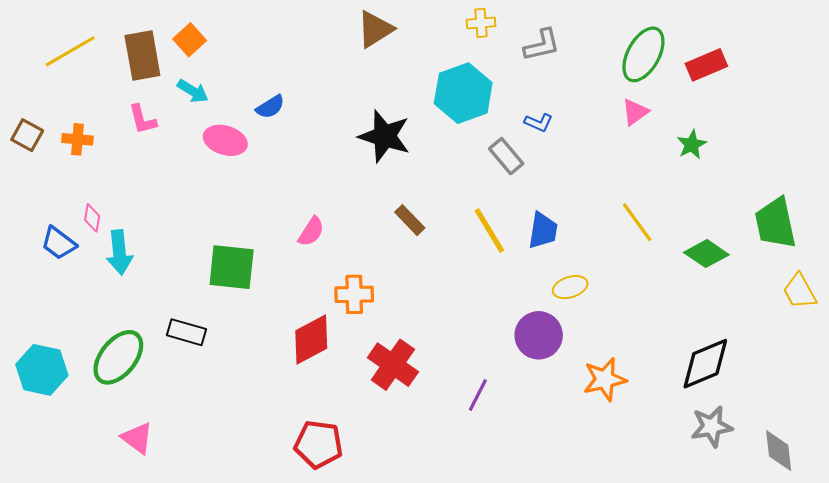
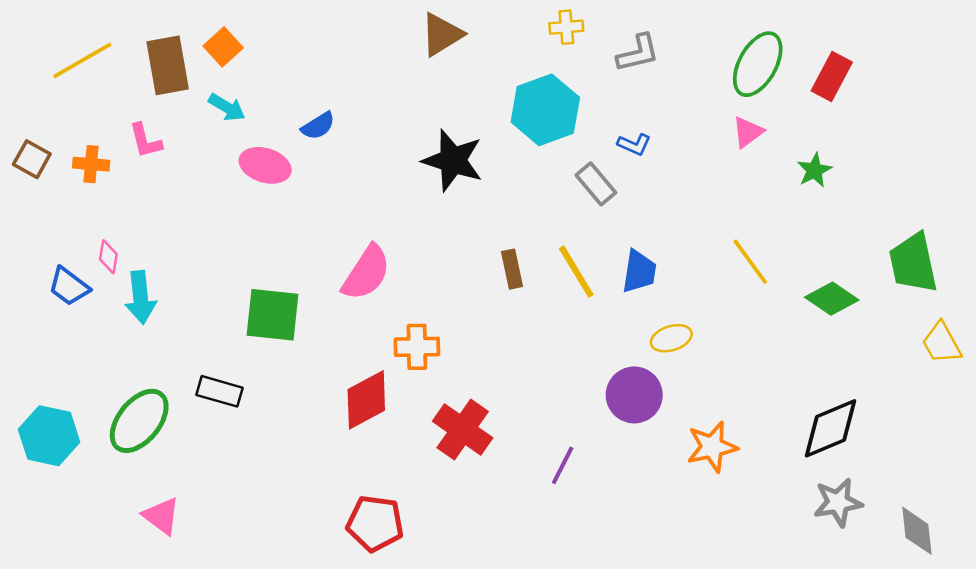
red rectangle: (706, 65) -> (832, 76), turned -39
pink L-shape: (142, 119) -> (145, 141), moved
brown rectangle: (410, 220) -> (512, 269), moved, turned 32
pink semicircle: (311, 232) -> (366, 273), size x1.6

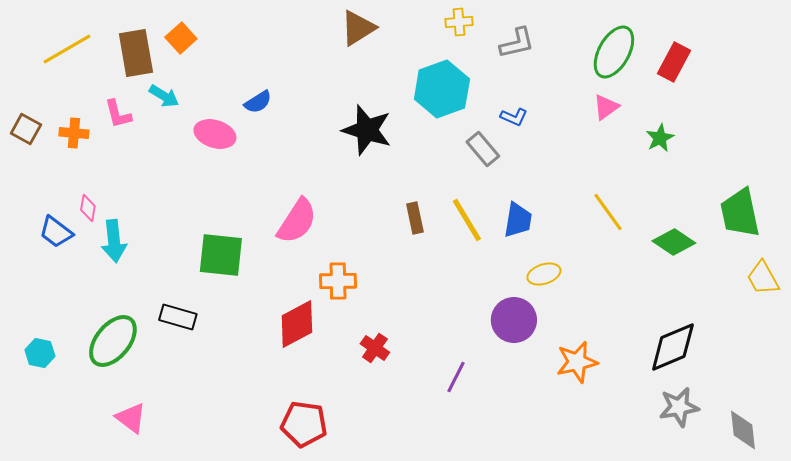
cyan arrow: (227, 107) -> (164, 96), moved
red cross: (463, 430) -> (375, 348), size x0.6
cyan hexagon: (49, 436) -> (40, 353), size x0.6

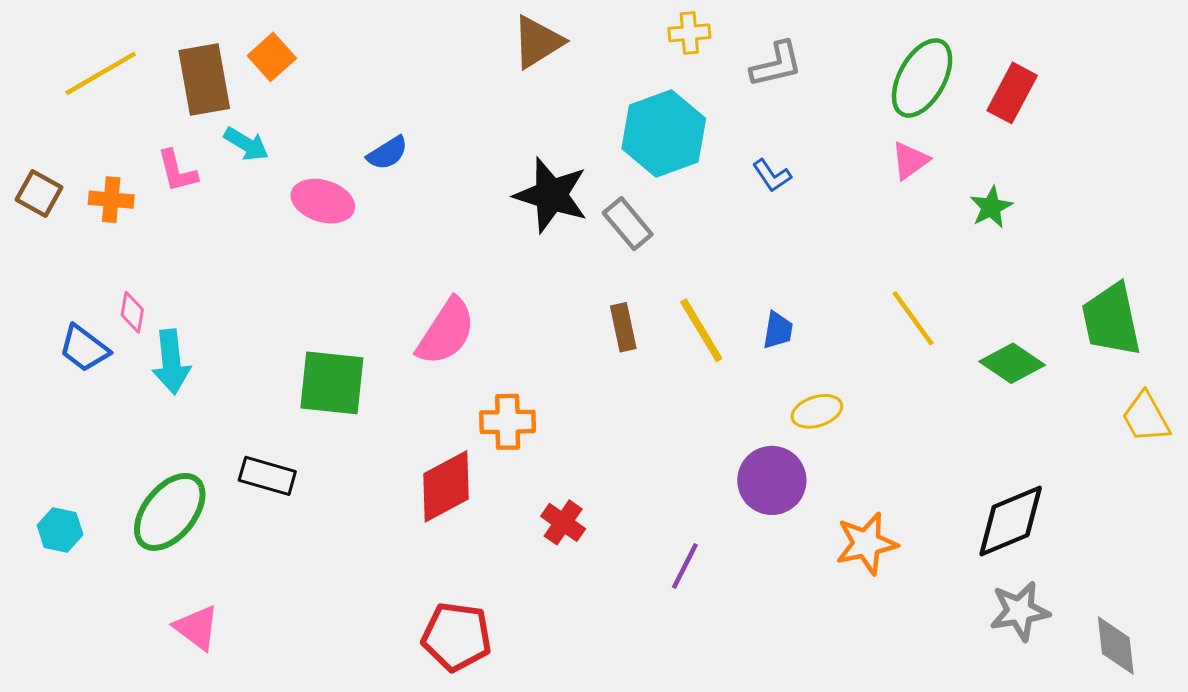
blue L-shape: (514, 117) -> (772, 176), turned 32
gray rectangle: (483, 149) -> (628, 224), moved
blue trapezoid: (518, 220) -> (778, 330), size x0.7

